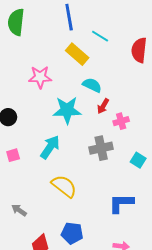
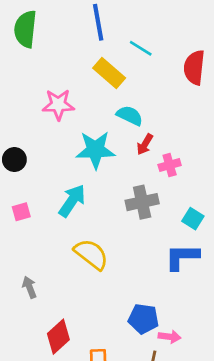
blue L-shape: (121, 203) -> (182, 257), moved
gray arrow: (19, 210) -> (29, 287), turned 35
blue pentagon: (72, 233) -> (143, 319), moved

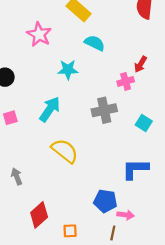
pink star: (58, 105) -> (39, 34), turned 30
red arrow: (145, 144) -> (141, 64), moved
cyan star: (95, 150) -> (68, 70), size x0.7
blue L-shape: (182, 257) -> (135, 169), moved

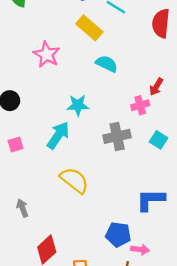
cyan star: (68, 70) -> (78, 105), moved
cyan square: (144, 123) -> (159, 140), moved

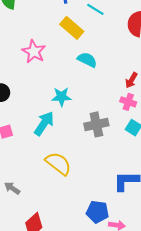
pink cross: (140, 105) -> (128, 102), moved, turned 35
gray arrow: (22, 208) -> (12, 188), turned -35

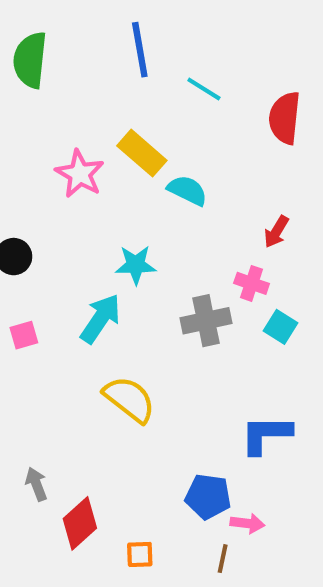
yellow rectangle: (72, 28) -> (142, 153), moved
pink cross: (128, 102) -> (252, 283), moved
gray arrow: (12, 188) -> (36, 484), moved, turned 35

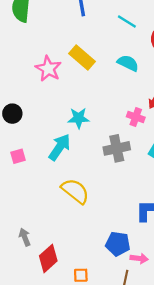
cyan line: (204, 89) -> (127, 22), moved
cyan semicircle: (187, 190) -> (128, 63), moved
pink cross: (252, 283) -> (136, 117), moved

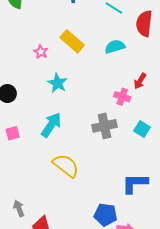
cyan semicircle: (128, 63) -> (115, 47), turned -42
pink star: (48, 69) -> (41, 52), size x0.6
cyan star: (79, 118) -> (57, 83), moved, turned 30

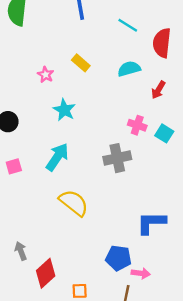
yellow rectangle: (72, 41) -> (81, 63), size x0.7
red arrow: (140, 81) -> (158, 90), moved
cyan square: (142, 129) -> (164, 133), moved

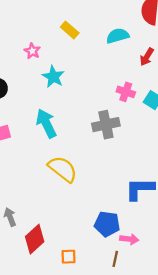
pink star: (46, 75) -> (32, 51), moved
cyan arrow: (57, 157) -> (46, 123), turned -60

